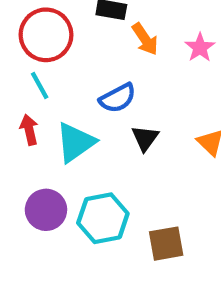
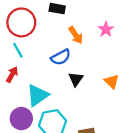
orange arrow: (145, 39) -> (76, 35), moved
red arrow: (29, 130) -> (12, 75), turned 42
cyan triangle: (76, 142) -> (38, 95), moved

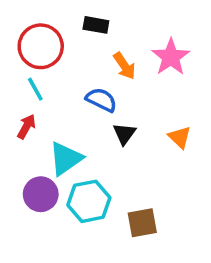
pink star: (106, 29) -> (171, 57), size x1.5
blue semicircle: (61, 57) -> (101, 100), turned -126

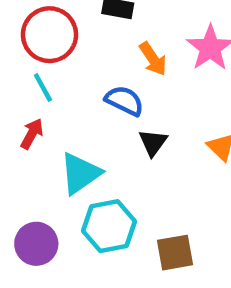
purple circle: (41, 194) -> (36, 244), moved

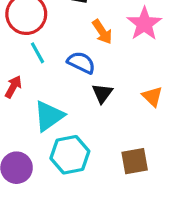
cyan line: (43, 87) -> (38, 53), moved
brown square: (175, 253) -> (135, 161), moved

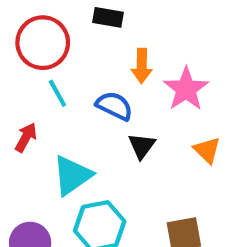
pink star: (144, 24) -> (186, 89), moved
orange arrow: (102, 32) -> (142, 66), turned 35

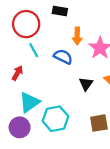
black triangle: (142, 146) -> (86, 84), moved
cyan triangle: (72, 175) -> (29, 102), moved

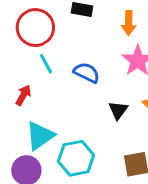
orange arrow: (77, 36) -> (129, 23), moved

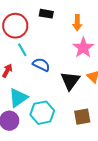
blue semicircle: (87, 73) -> (41, 65), moved
black triangle: (118, 110) -> (70, 81), size x1.5

